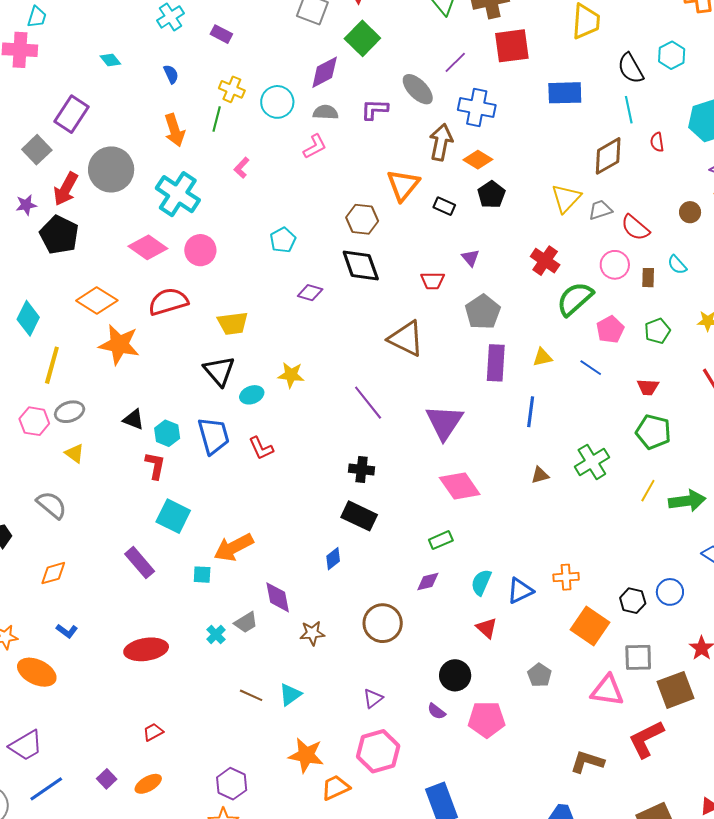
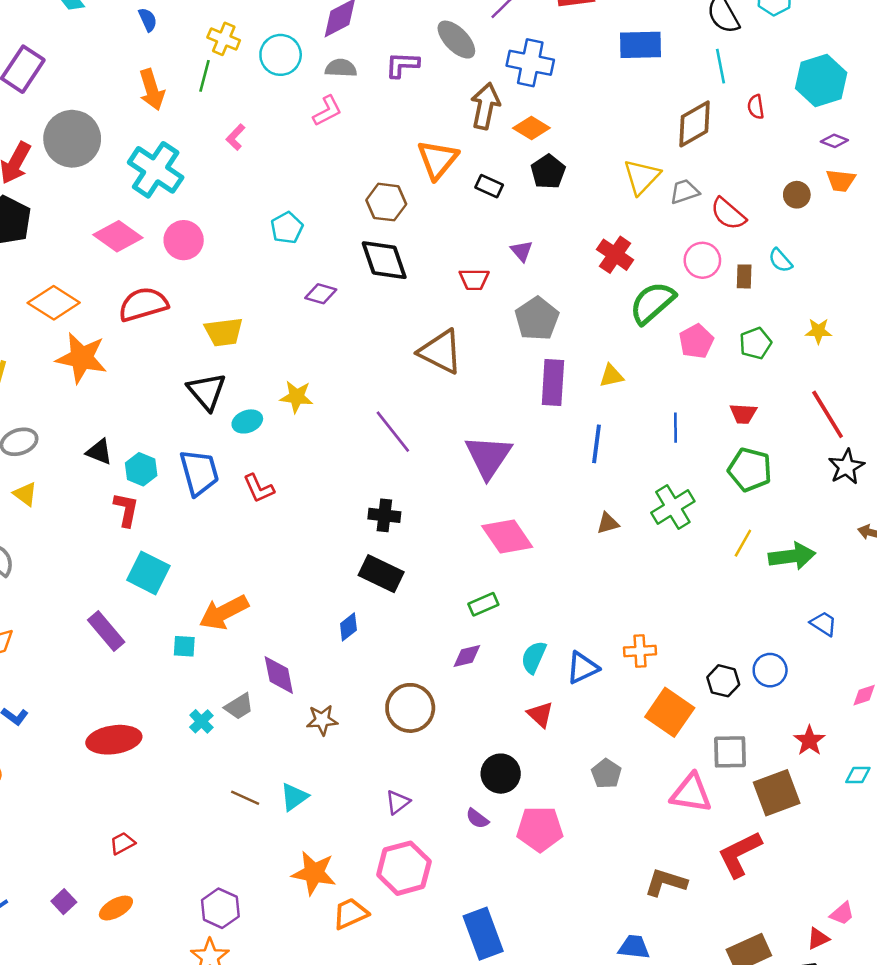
blue line: (591, 368) -> (675, 428), moved, turned 55

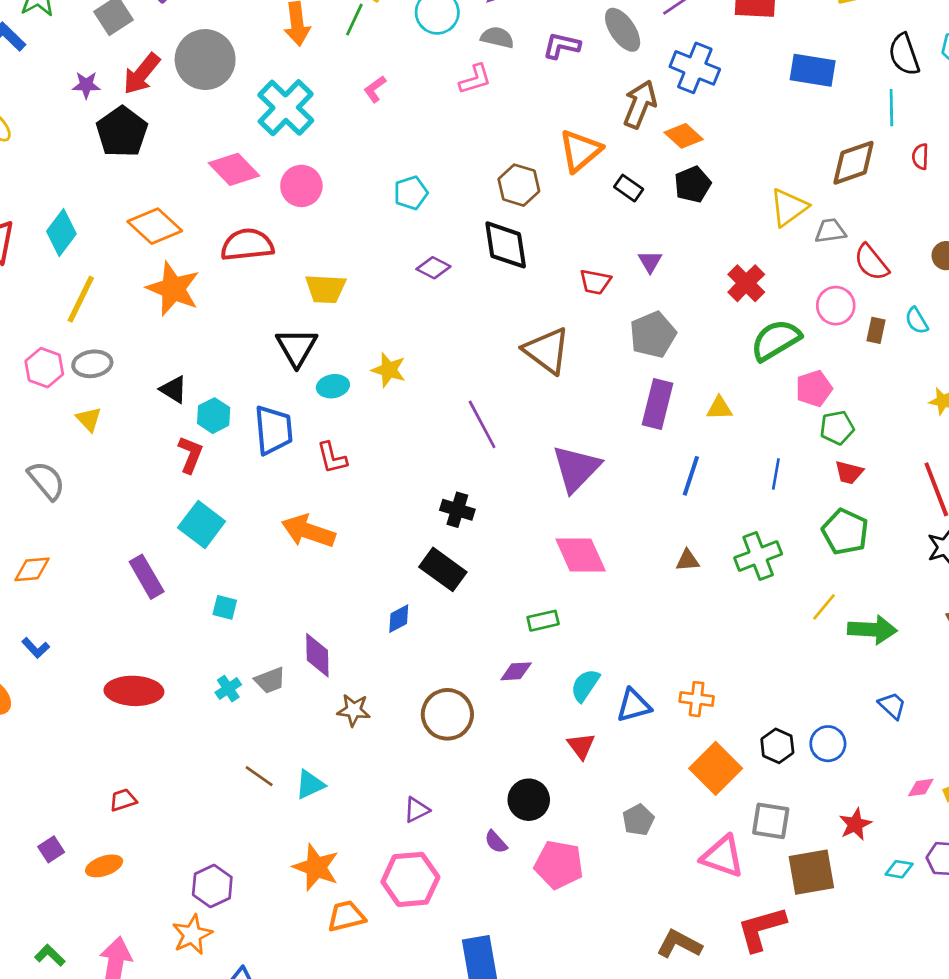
green pentagon: (755, 343) -> (837, 428), moved
orange arrow: (224, 612) -> (308, 531), moved, turned 36

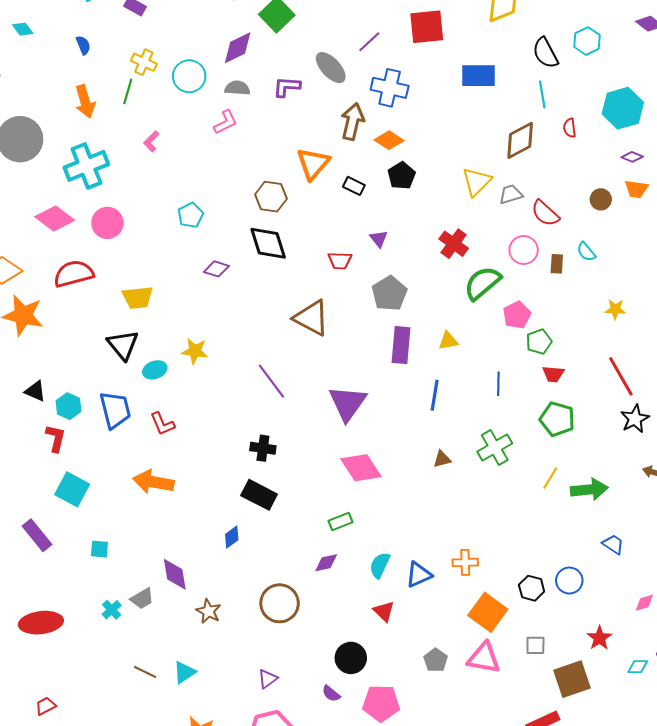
cyan cross: (286, 108) -> (86, 166), turned 33
brown star: (354, 710) -> (208, 611), turned 30
gray square: (771, 821) -> (535, 645), size x0.7
pink triangle: (723, 856) -> (484, 658), moved

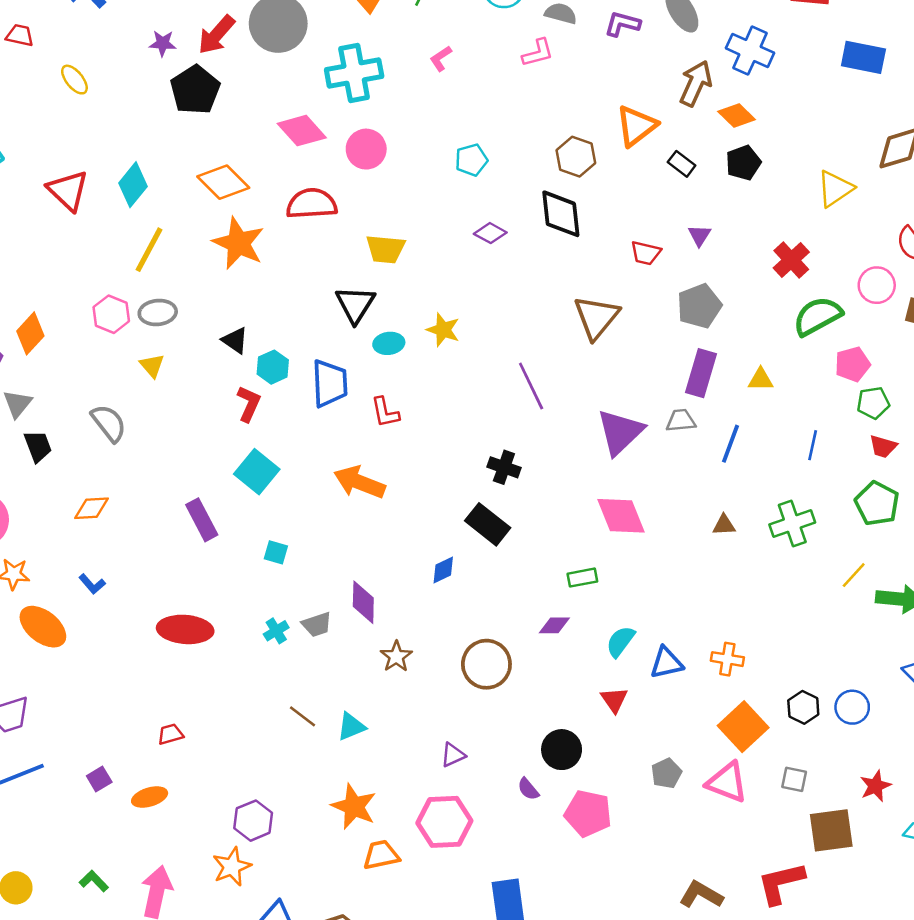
gray trapezoid: (511, 194) -> (681, 421), moved
brown triangle: (311, 318) -> (596, 317), turned 30

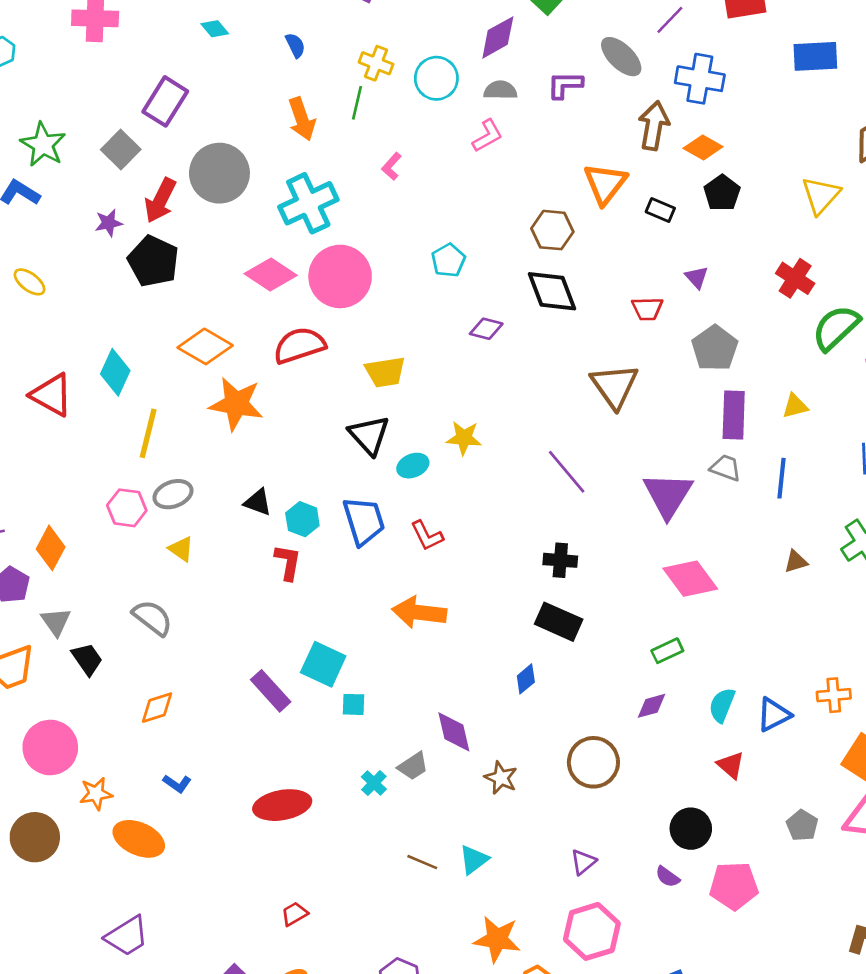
pink circle: (366, 149) -> (340, 276), size x1.5
gray trapezoid: (681, 421) -> (726, 468), turned 40
cyan square: (257, 472) -> (323, 664), moved

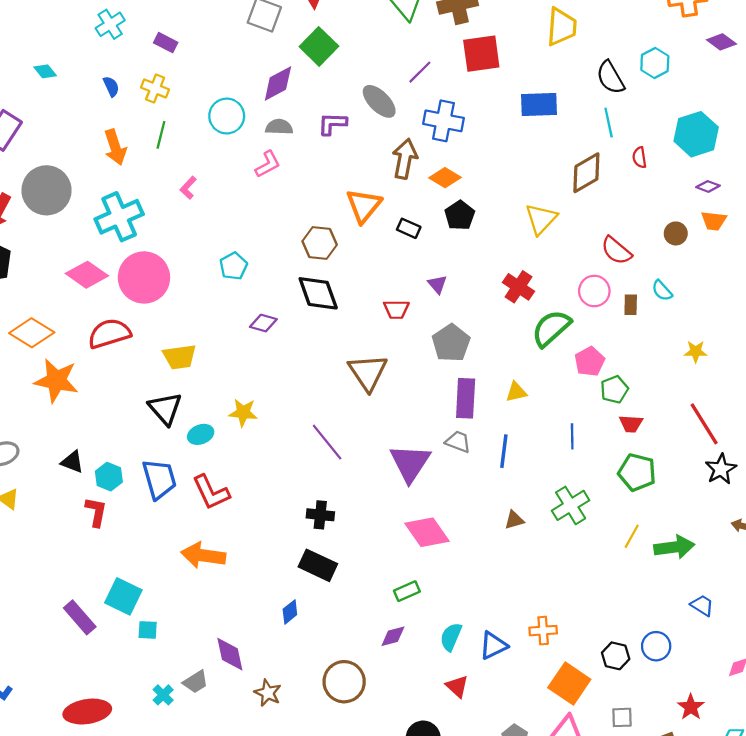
yellow cross: (376, 63) -> (155, 88), moved
red L-shape: (427, 536) -> (211, 492), size x1.4

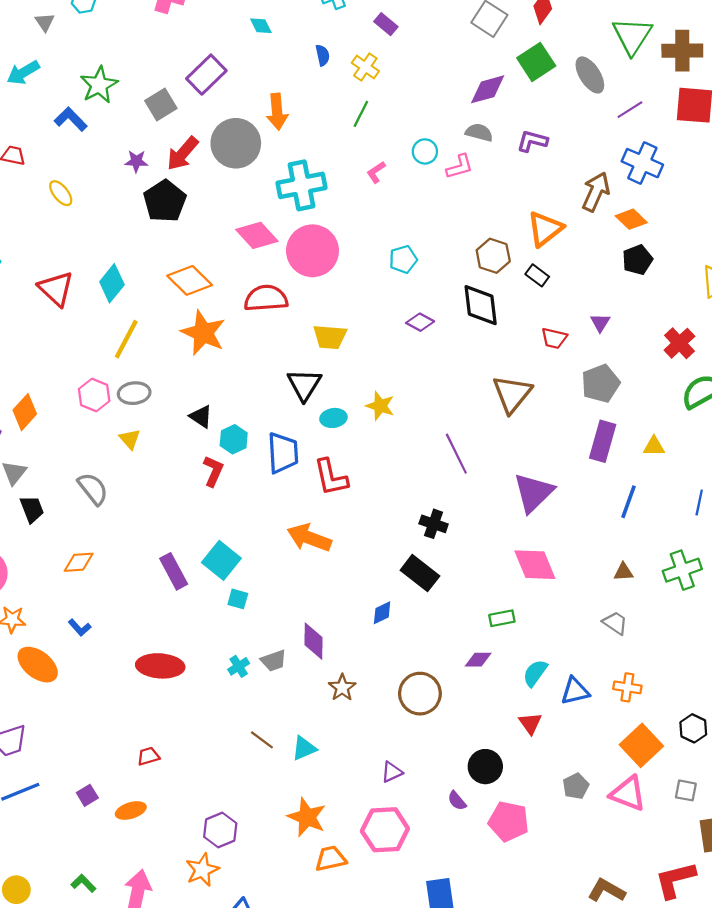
gray ellipse: (379, 101) -> (590, 75), moved
cyan circle: (227, 116) -> (425, 151), moved, size x0.7
orange arrow: (115, 147) -> (277, 112), moved
black rectangle: (409, 228) -> (537, 275), moved
gray trapezoid: (458, 442) -> (615, 623), moved

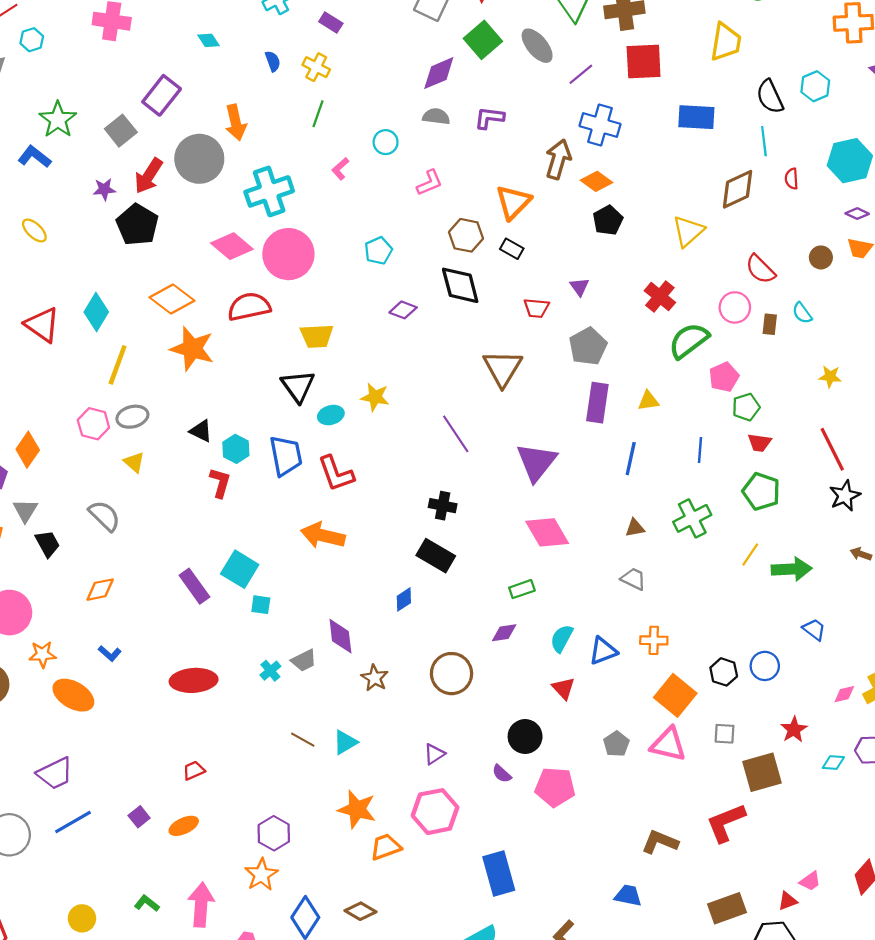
pink L-shape: (460, 167) -> (429, 183), moved

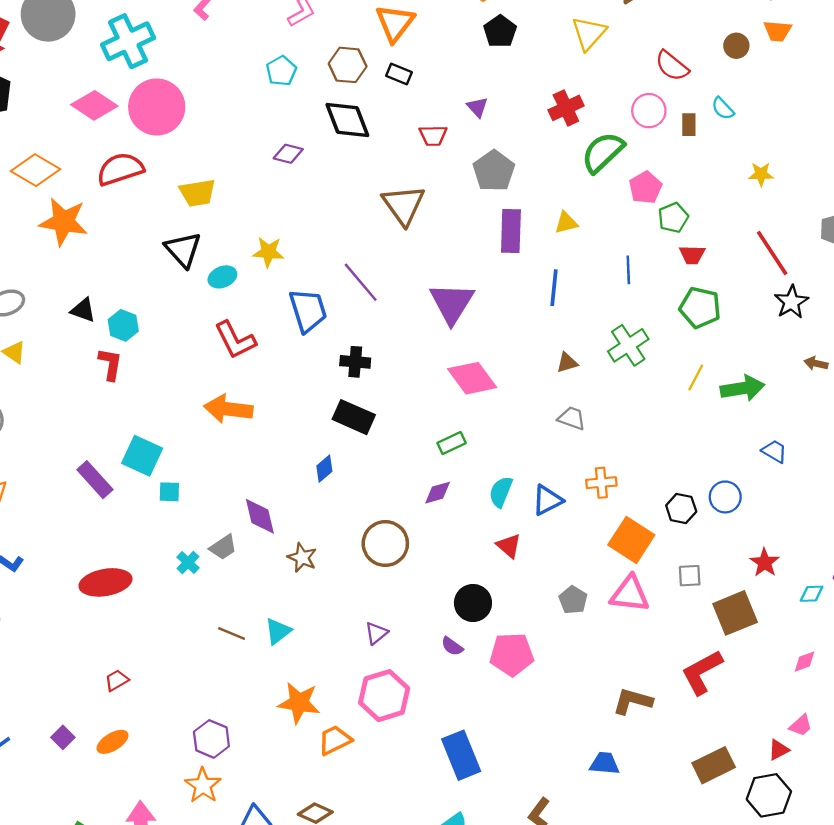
cyan pentagon: (378, 251) -> (281, 71), moved
red cross: (660, 297) -> (566, 108), turned 32
blue trapezoid: (286, 456) -> (308, 310), moved
pink diamond: (844, 694) -> (805, 662), moved

